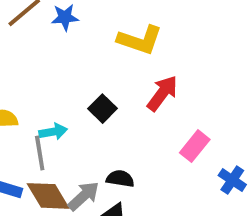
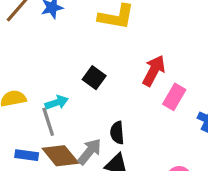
red arrow: (162, 93) -> (154, 71), moved
black semicircle: (120, 179) -> (117, 133), turned -95

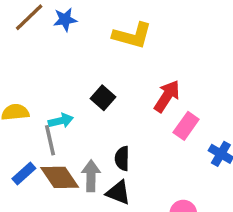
gray arrow: (89, 151) -> (91, 176), turned -44
blue rectangle: (27, 155) -> (24, 173), turned -55

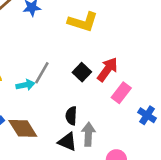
black square: (103, 98) -> (82, 72), moved
gray line: (50, 140) -> (42, 73), moved, turned 40
gray arrow: (91, 176) -> (88, 134), moved

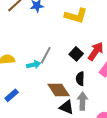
black semicircle: (71, 116) -> (80, 79), moved
brown diamond: (23, 128) -> (59, 90), moved

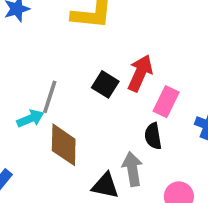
black semicircle: (80, 79) -> (153, 136), moved
brown diamond: (59, 90) -> (64, 145), moved, turned 45

